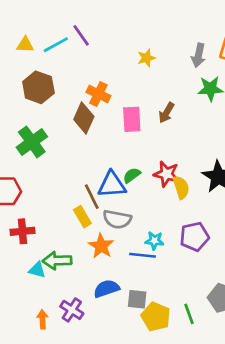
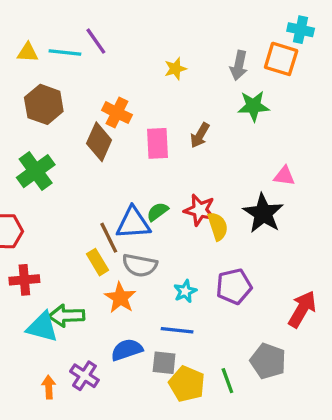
cyan line: (56, 45) -> (65, 52), turned 35
cyan star: (154, 241) -> (185, 291), turned -30
blue line: (142, 255) -> (177, 330), moved
cyan triangle: (37, 270) -> (42, 327), size x1.5

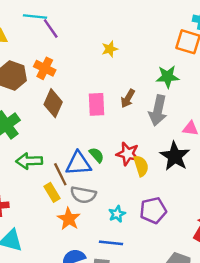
cyan line: (65, 52) -> (35, 17), moved
gray arrow: (239, 65) -> (158, 110), moved, size x1.4
orange cross: (117, 113) -> (45, 68), moved
green semicircle: (158, 212) -> (96, 155), turned 84
green arrow: (67, 316) -> (29, 161), moved

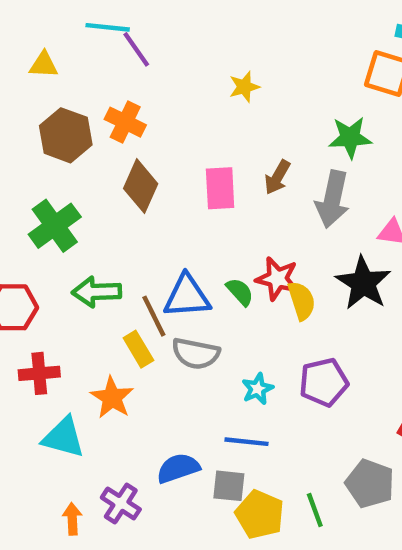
green semicircle: (96, 155) -> (240, 292), moved
orange star: (69, 219) -> (112, 398), moved

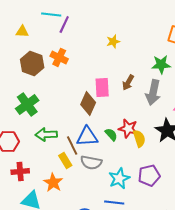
purple line: (136, 49) -> (64, 24), turned 60
brown diamond: (141, 186) -> (88, 103), moved
cyan star: (258, 389) -> (119, 178), size x1.5

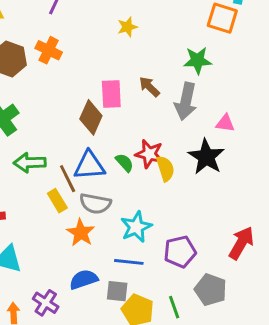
brown arrow: (128, 82) -> (149, 87), turned 105
purple pentagon: (149, 175) -> (180, 252), moved
orange star: (53, 182) -> (81, 233), moved

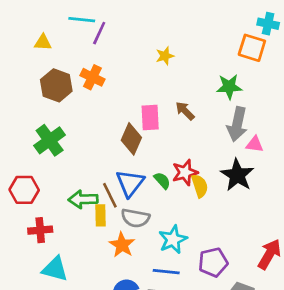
gray arrow: (186, 101) -> (237, 124), moved
red star: (149, 154) -> (185, 172), turned -30
green arrow: (30, 163) -> (83, 199), moved
blue triangle: (89, 166) -> (130, 183), turned -48
yellow rectangle: (57, 201) -> (101, 215), turned 30

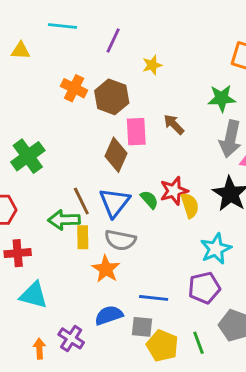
purple line: (99, 33) -> (113, 41), moved
brown hexagon: (56, 85) -> (112, 97), moved
brown line: (110, 195) -> (81, 201), moved
cyan star: (173, 239) -> (216, 249), moved

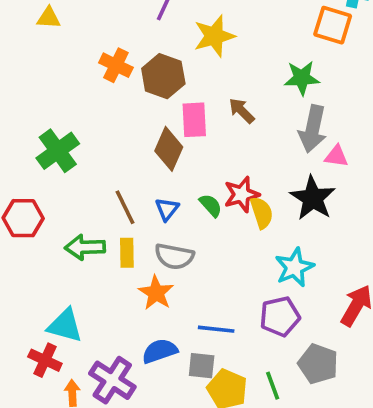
yellow star: (152, 65) -> (214, 36), size x1.6
blue triangle: (115, 202) -> (167, 209), size x0.6
green arrow: (64, 220) -> (85, 247), moved
red cross: (18, 253) -> (45, 360), moved, turned 30
purple cross: (71, 338) -> (112, 380), size x1.4

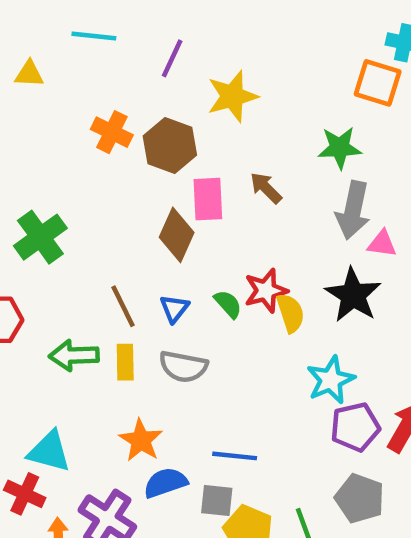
orange star: (156, 293) -> (141, 440), moved
purple pentagon: (280, 316) -> (355, 427), moved

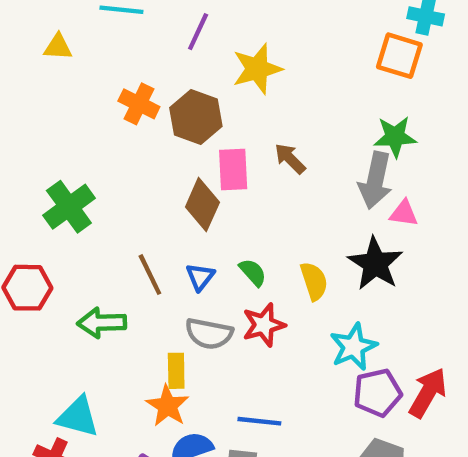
green star: (340, 148) -> (395, 137), moved
red star: (266, 291) -> (264, 325), moved
yellow rectangle: (125, 362) -> (176, 371), moved

